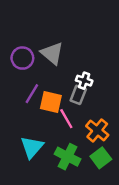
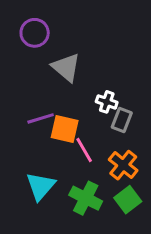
purple circle: (22, 58) -> (35, 33), moved
purple line: (32, 94) -> (41, 118), turned 42
gray rectangle: (78, 95) -> (122, 120), moved

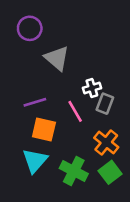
white cross: (107, 102) -> (92, 88), turned -36
orange square: (65, 129) -> (44, 130), moved
pink line: (84, 150) -> (75, 111), moved

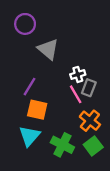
purple line: (35, 102) -> (29, 87), turned -42
pink line: (75, 111) -> (76, 94), moved

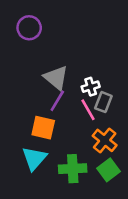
gray triangle: (48, 49) -> (56, 78), moved
purple line: (29, 87) -> (57, 101), moved
green cross: (62, 145) -> (73, 169), turned -30

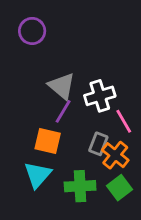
white cross: (91, 87) -> (100, 96), size x1.5
gray rectangle: (103, 102) -> (98, 144), moved
pink line: (88, 110) -> (124, 121), moved

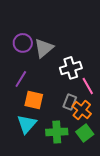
purple circle: (32, 31) -> (23, 43), moved
gray triangle: (62, 86) -> (44, 48), moved, turned 40
purple line: (63, 111) -> (21, 79), moved

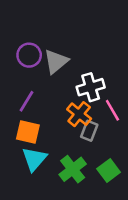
orange square: (34, 100) -> (28, 132), moved
orange cross: (82, 110) -> (79, 114), moved
green cross: (57, 132) -> (73, 169), turned -35

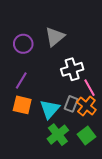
gray triangle: (56, 62) -> (55, 37), moved
orange cross: (79, 114) -> (86, 106), moved
cyan triangle: (34, 159) -> (50, 109), moved

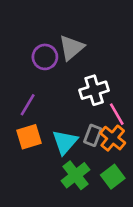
purple circle: (23, 44) -> (45, 57), moved
orange square: (22, 105) -> (29, 137), turned -30

